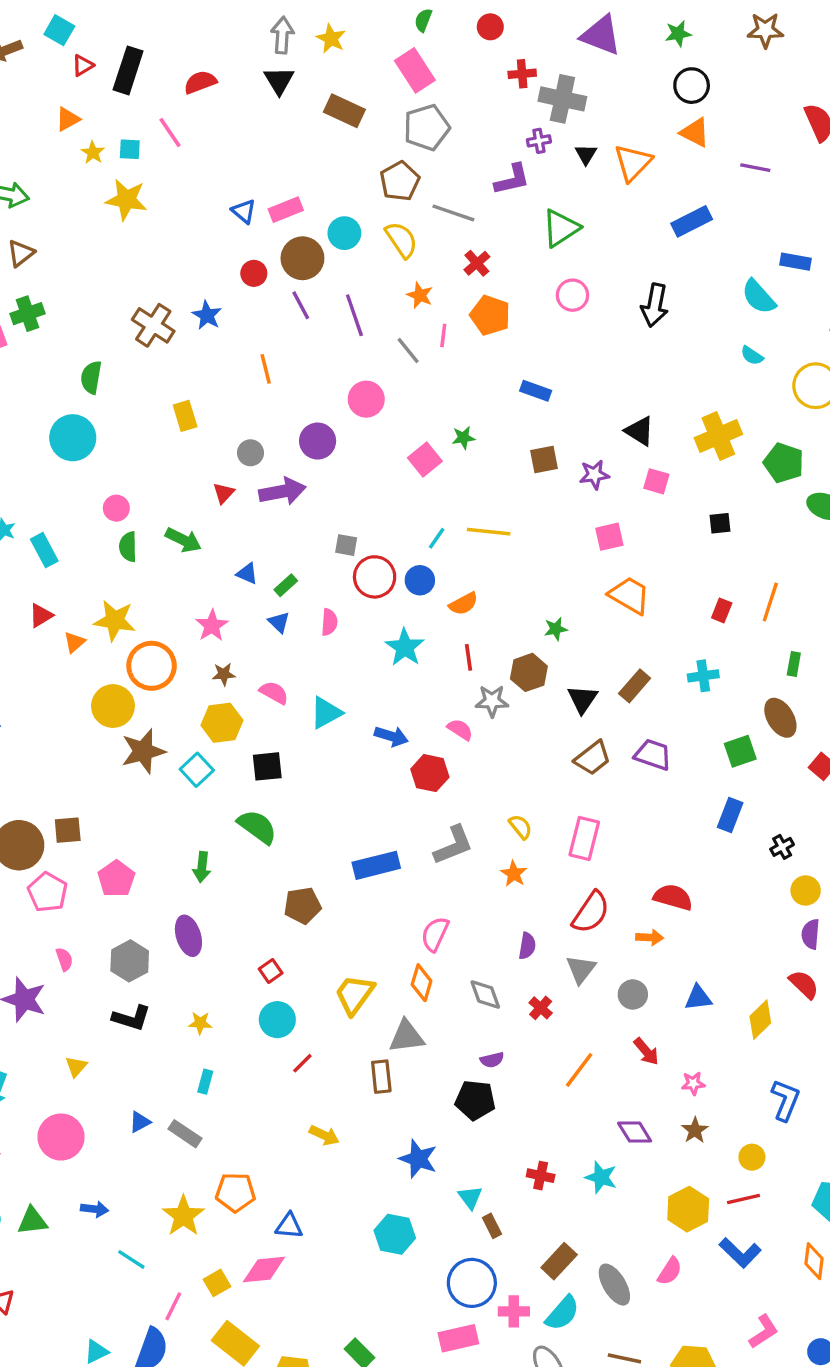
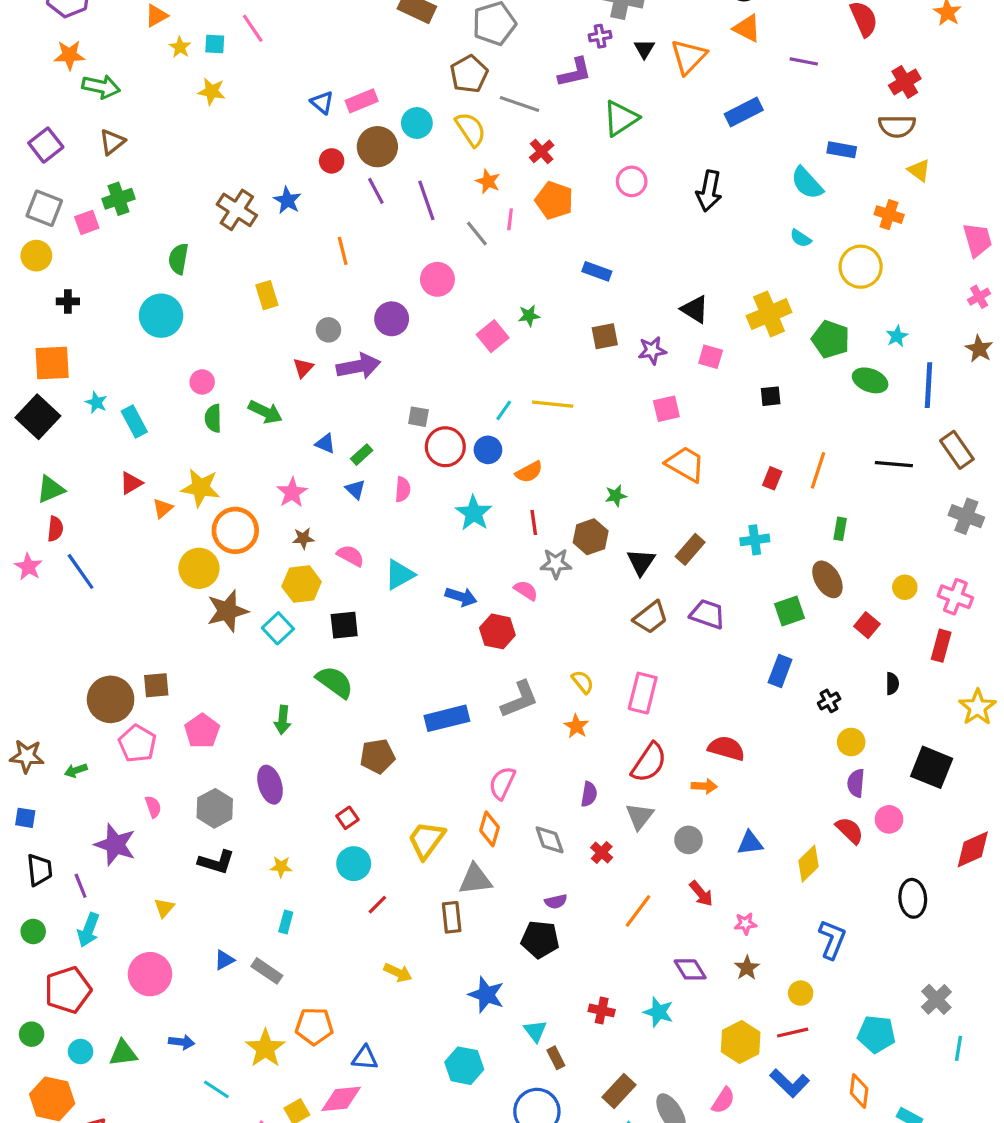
yellow star: (126, 200) -> (212, 91), size x0.7

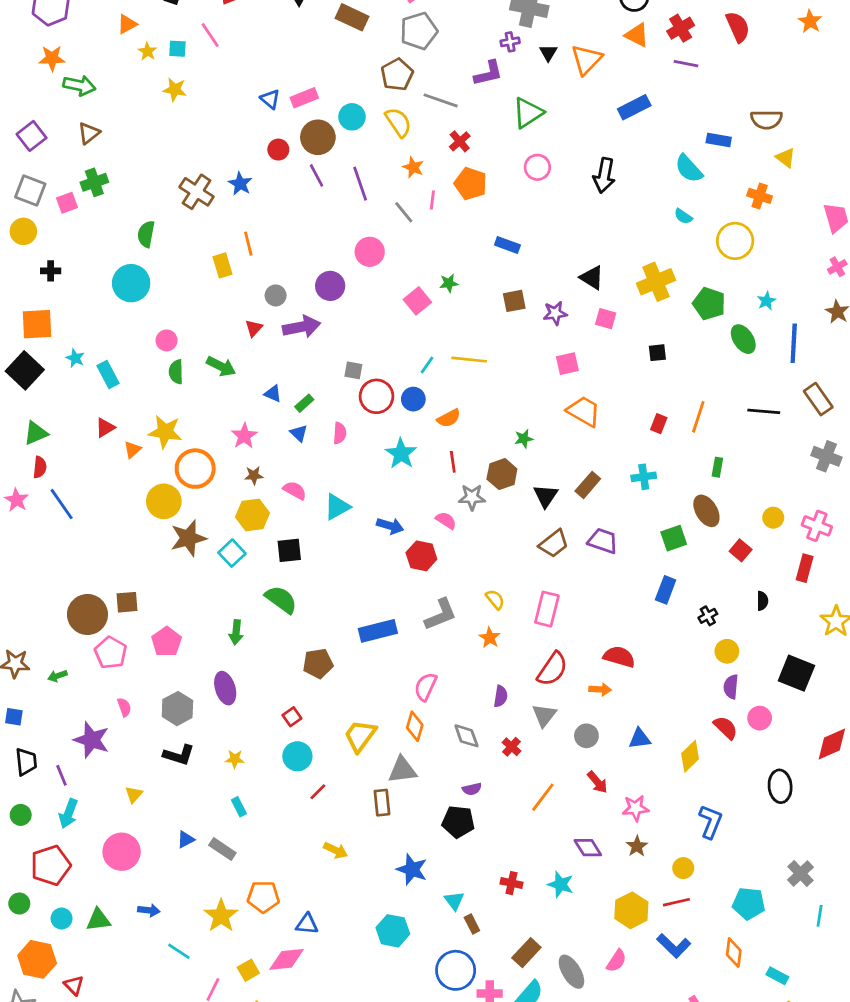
red cross: (905, 82) -> (681, 28), moved
orange line: (343, 251) -> (248, 244), moved
green ellipse: (870, 380) -> (743, 339), turned 36
cyan rectangle: (286, 922) -> (239, 807), turned -42
pink star: (745, 924) -> (636, 808), size x1.4

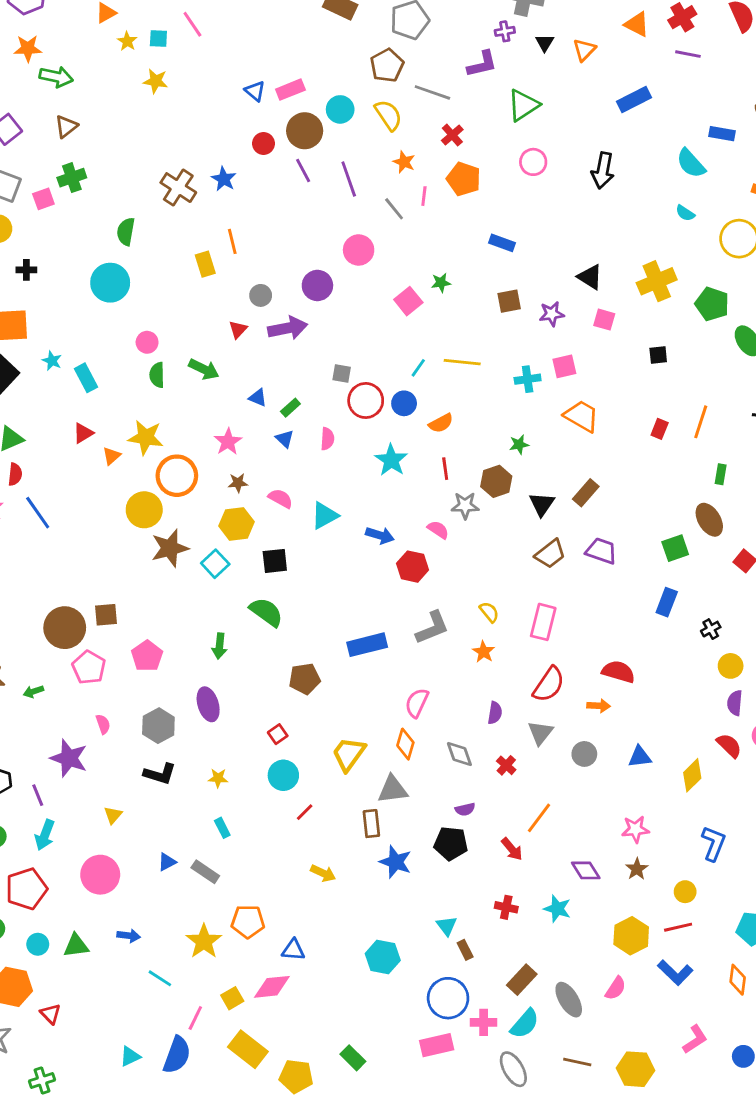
orange triangle: (586, 60) -> (584, 50), size x0.7
cyan cross: (644, 477) -> (528, 379), moved
red arrow: (597, 782) -> (512, 849), moved
blue star: (412, 869) -> (396, 862), moved

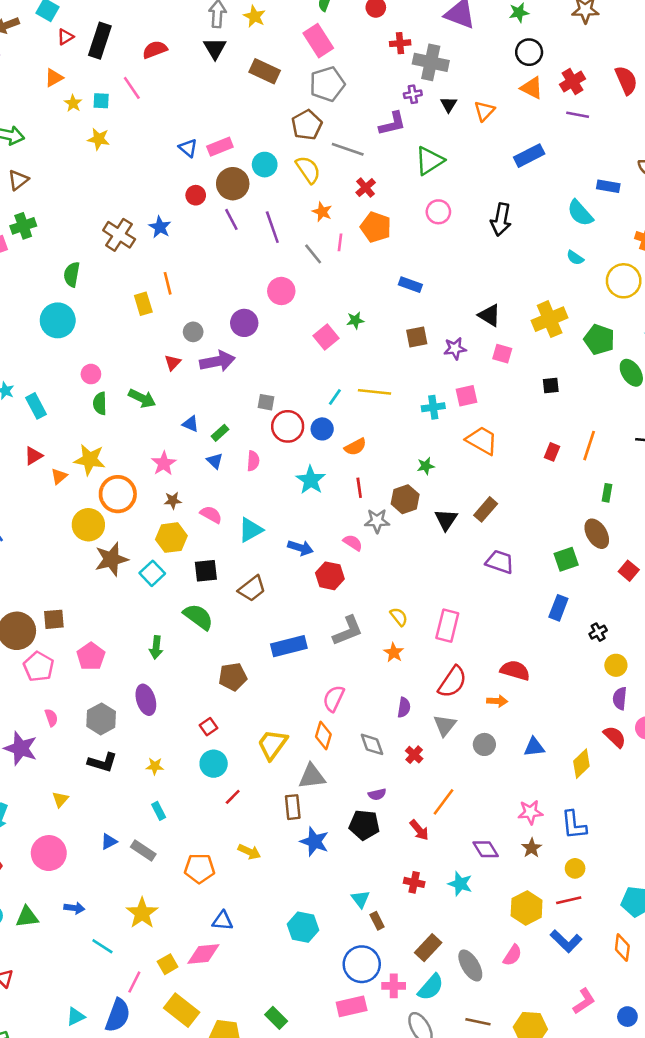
brown trapezoid: (550, 554) -> (252, 589), moved
blue L-shape: (714, 843) -> (574, 825), moved, turned 152
orange pentagon: (248, 922) -> (200, 868), moved

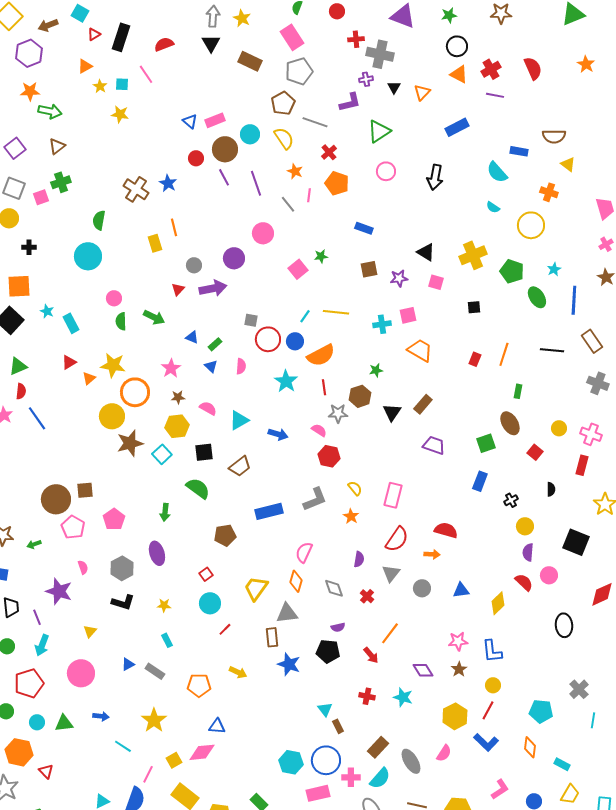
orange semicircle: (355, 447) -> (321, 355), size x1.6
red hexagon: (330, 576) -> (329, 456), moved
red line: (569, 900) -> (488, 710), turned -48
cyan hexagon: (303, 927) -> (291, 762), moved

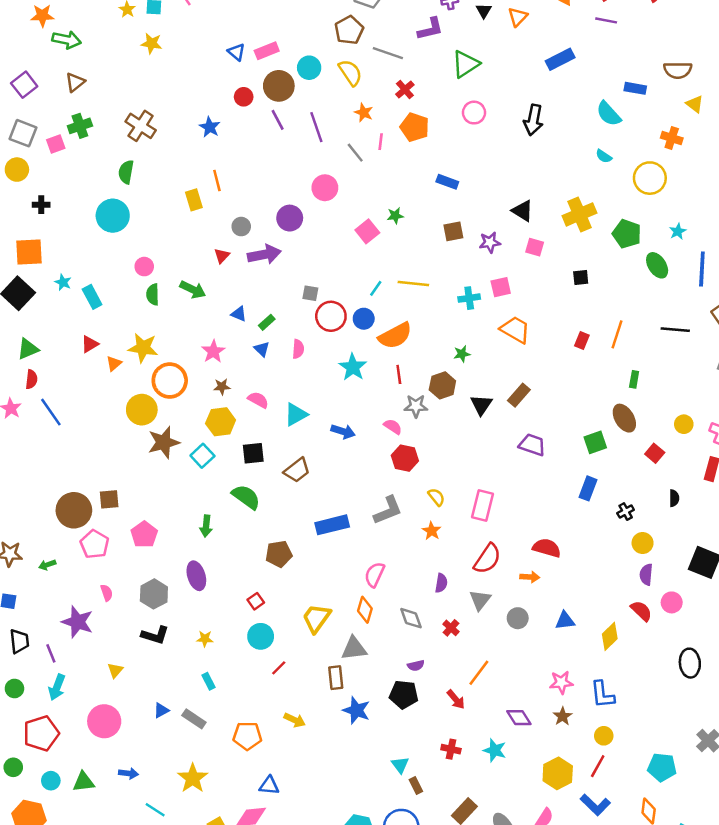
brown cross: (136, 189) -> (141, 126), moved

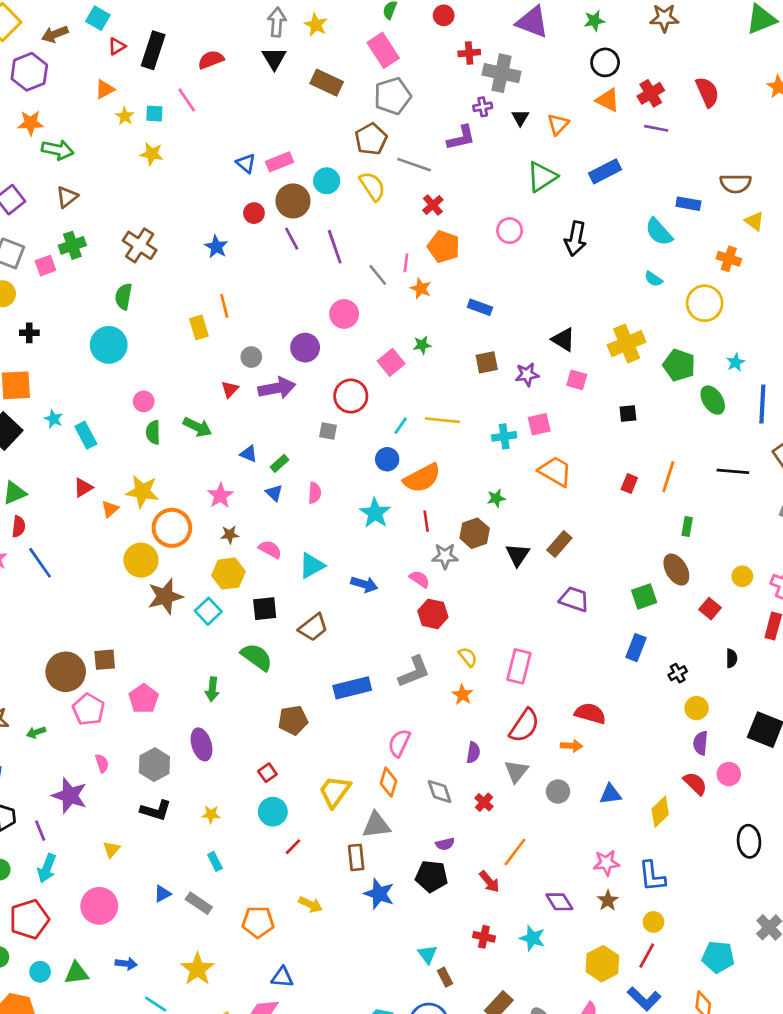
green triangle: (466, 64) -> (542, 177), moved
orange star: (364, 113) -> (421, 288), moved
red circle: (331, 316) -> (351, 396), moved

